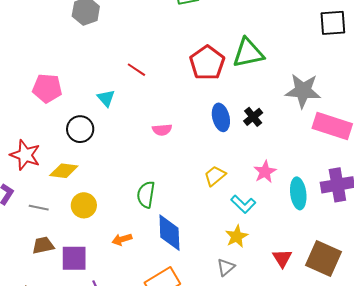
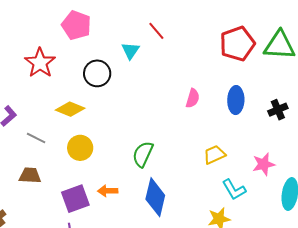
red line: (136, 70) -> (156, 31), moved
black cross: (253, 117) -> (278, 110), moved
pink semicircle: (162, 130) -> (193, 98), moved, turned -84
red star: (25, 155) -> (40, 63), moved
purple square: (74, 258) -> (75, 199), moved, turned -36

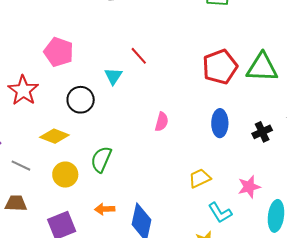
pink semicircle: (193, 98) -> (162, 122), moved
green semicircle: (143, 154) -> (101, 159), moved
orange arrow: (108, 191) -> (105, 209), moved

